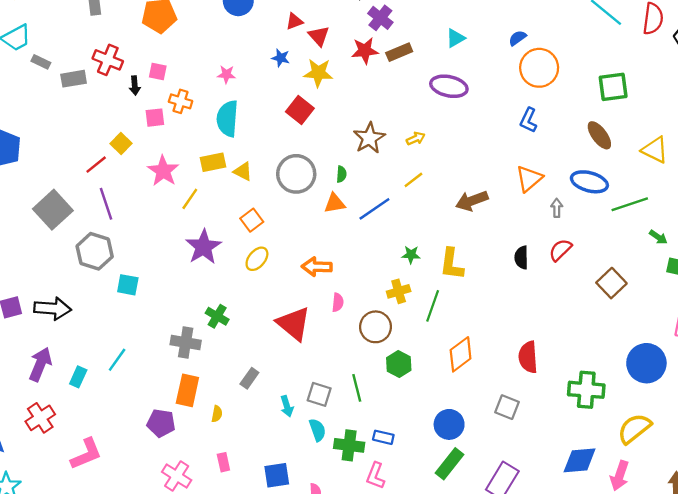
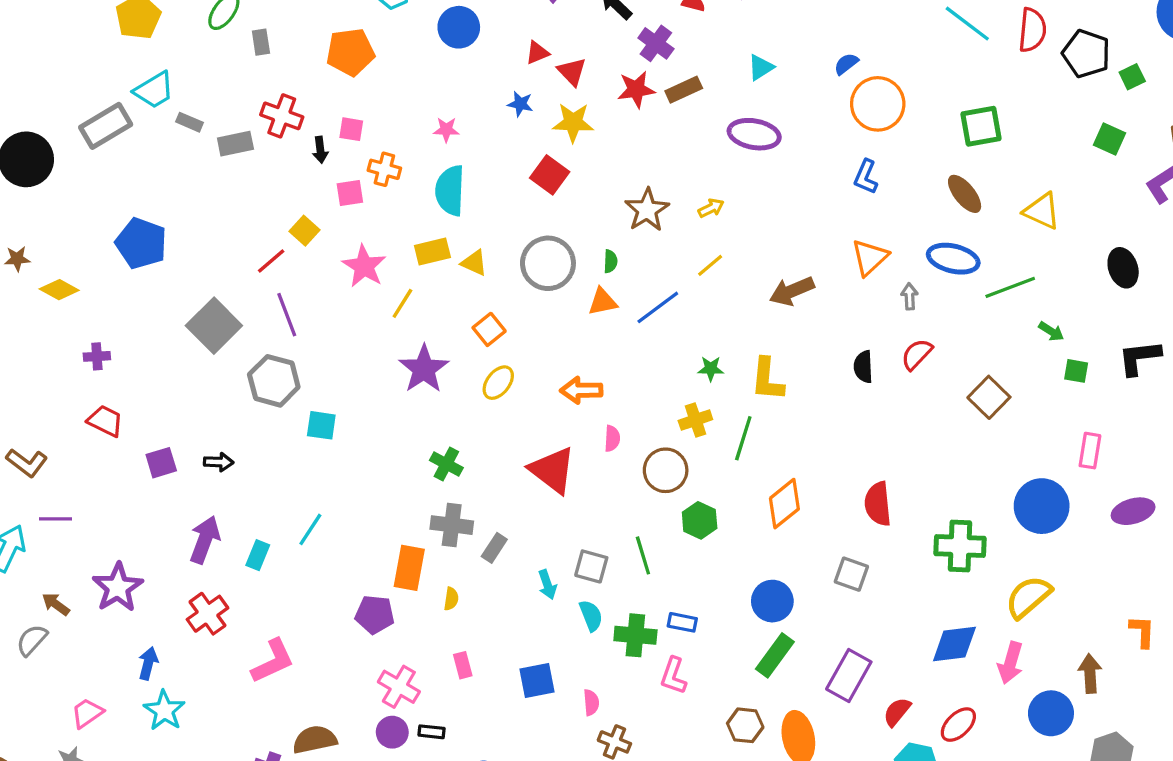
black arrow: (53, 308) -> (219, 462), size x0.6
gray cross: (186, 342) -> (452, 525), moved

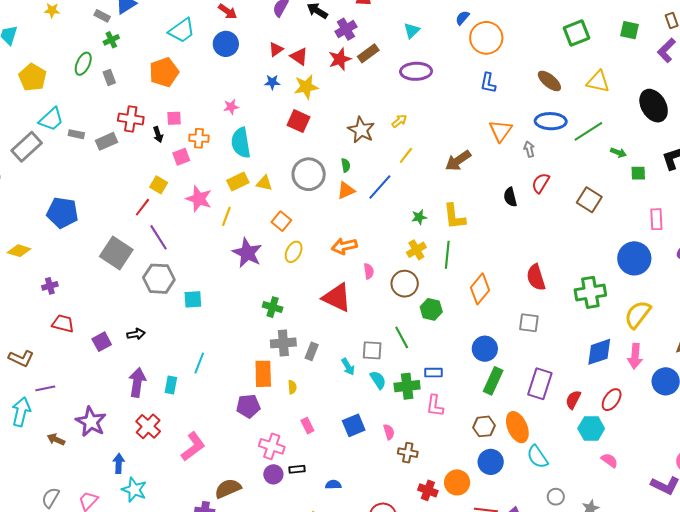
purple cross: (656, 43) -> (346, 29), turned 35
green square: (981, 126) -> (576, 33), moved
black ellipse: (1123, 268) -> (654, 106), size x1.4
gray semicircle: (32, 640) -> (51, 498), moved

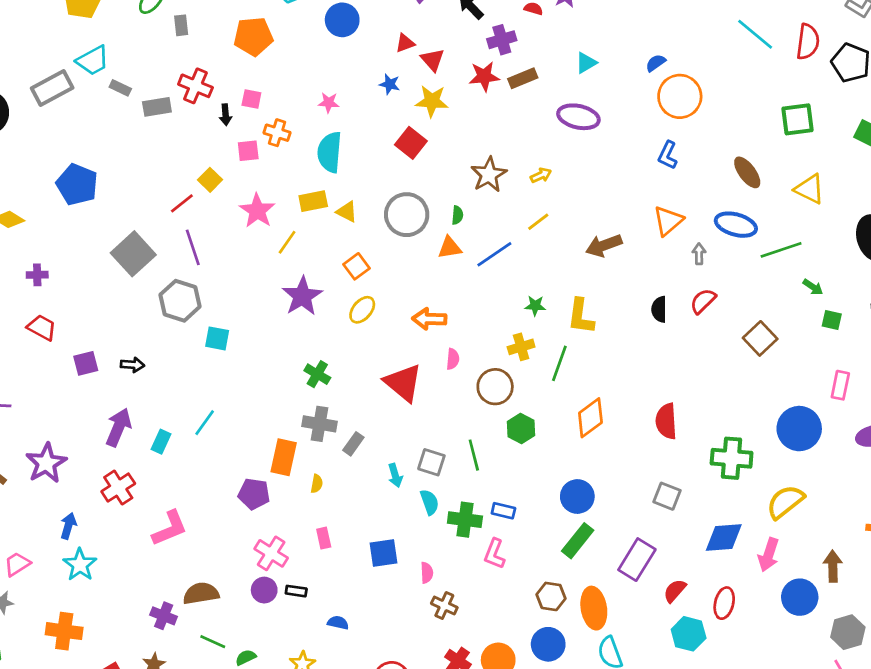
gray square: (529, 323) -> (667, 496), moved
red ellipse: (612, 400) -> (724, 603), turned -35

